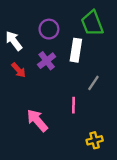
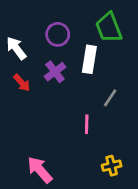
pink arrow: (37, 120) -> (40, 170), moved

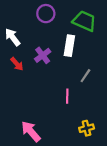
green trapezoid: (109, 28) -> (84, 21), turned 135
purple circle: (58, 34) -> (46, 14), moved

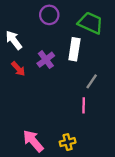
pink line: (67, 96) -> (84, 105), moved
yellow cross: (87, 128) -> (68, 142), moved

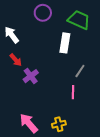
purple cross: (46, 60) -> (31, 76), moved

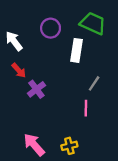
purple circle: (43, 13) -> (51, 28), moved

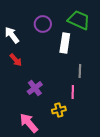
gray line: (94, 83) -> (80, 71), turned -32
purple cross: (36, 89) -> (35, 88), moved
yellow cross: (69, 146) -> (59, 110), moved

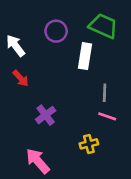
pink line: (73, 92) -> (107, 116), moved, turned -72
yellow cross: (59, 110) -> (89, 144), moved

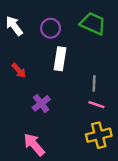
white arrow: (15, 46) -> (14, 26), moved
white rectangle: (85, 56) -> (60, 59), moved
yellow cross: (89, 144) -> (99, 135), moved, size x1.5

